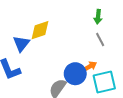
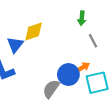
green arrow: (98, 17) -> (82, 18), moved

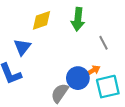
green arrow: (82, 18) -> (78, 19), moved, size x1.5
yellow diamond: (34, 31) -> (42, 20), moved

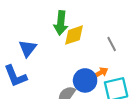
green arrow: (78, 19) -> (61, 23), moved
yellow diamond: (42, 20) -> (74, 35), moved

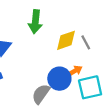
yellow diamond: (74, 35) -> (66, 40), moved

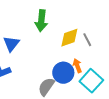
orange arrow: (75, 71) -> (77, 66), turned -80
cyan square: (90, 87) -> (91, 81), turned -35

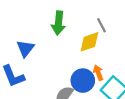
gray line: (87, 40) -> (102, 25), moved

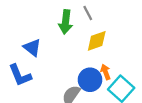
gray line: (102, 25) -> (88, 13), moved
blue triangle: (25, 48) -> (32, 48), turned -30

